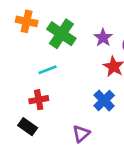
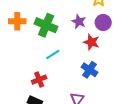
cyan line: (48, 70) -> (53, 55), moved

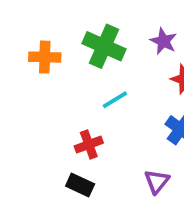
orange cross: (17, 21) -> (45, 57), moved

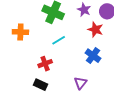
orange cross: (45, 57) -> (20, 32), moved

